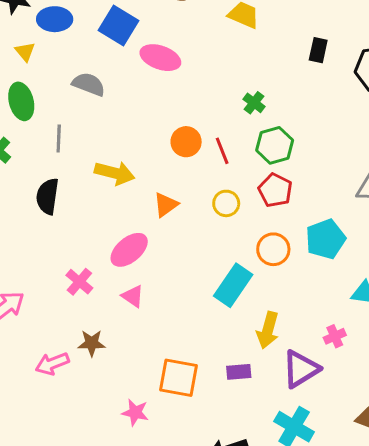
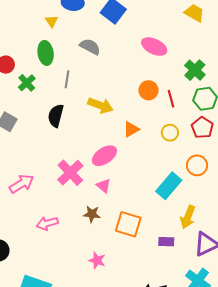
pink ellipse: (160, 58) -> (154, 47), moved
green cross: (254, 103) -> (195, 70), size x1.5
pink cross: (79, 282) -> (70, 173), size x1.5
brown star: (92, 343) -> (92, 214), moved
orange square: (179, 378) -> (128, 224), moved

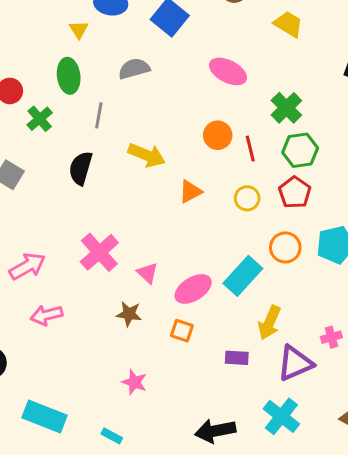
gray semicircle: (90, 47) -> (134, 69), turned -45
pink ellipse: (104, 156) -> (193, 289), moved
pink arrow: (47, 223) -> (46, 315), moved
orange square: (128, 224) -> (182, 331), size x0.6

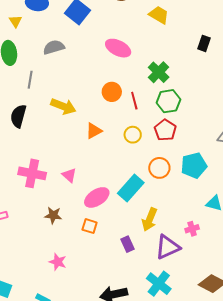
pink cross: (99, 252) -> (32, 173), turned -36
pink triangle: (147, 273) -> (69, 175), moved
purple rectangle: (237, 358) -> (128, 244), turned 63

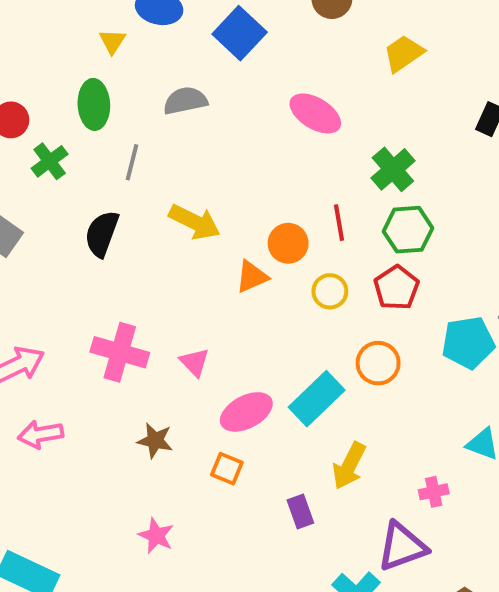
yellow trapezoid: (159, 15) -> (403, 53), turned -70
orange circle: (112, 92) -> (288, 243), moved
cyan pentagon: (194, 165) -> (468, 343), moved
purple triangle: (168, 247) -> (402, 547), moved

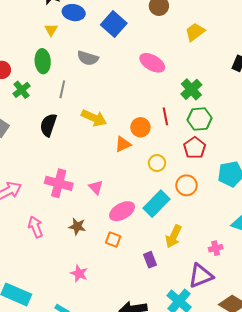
gray semicircle: (185, 101) -> (88, 58), turned -150
yellow circle: (330, 291) -> (157, 163), moved
pink arrow: (40, 434) -> (36, 227), moved, turned 80

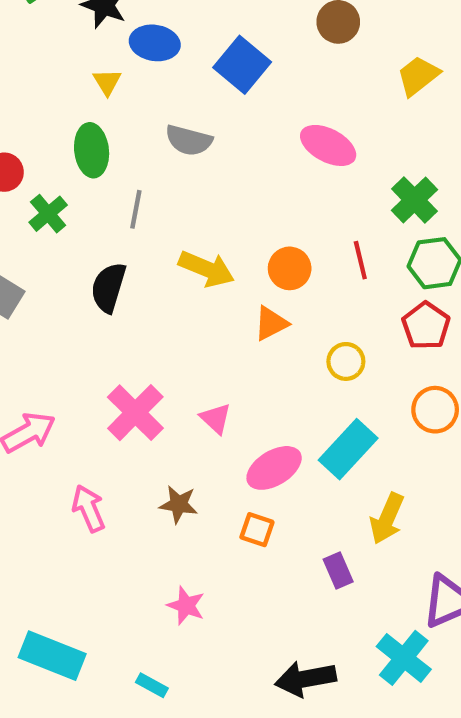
orange circle: (140, 127) -> (290, 268), moved
pink cross: (59, 183) -> (135, 413), turned 32
orange circle: (186, 185) -> (435, 410), moved

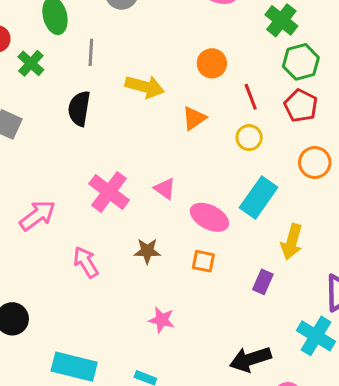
red line: (360, 260) -> (251, 97), moved
orange circle: (290, 268) -> (212, 63), moved
pink ellipse: (274, 468) -> (209, 217), turned 66
purple rectangle: (338, 571) -> (263, 282), turned 55

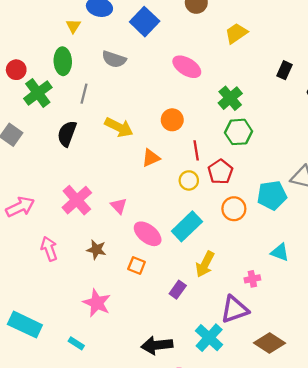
green cross: (31, 63) -> (38, 93), size x1.4
red pentagon: (301, 106) -> (220, 172), moved
pink star: (162, 320) -> (97, 303), size x1.4

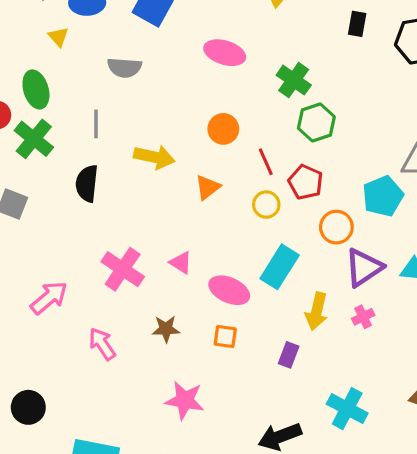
green ellipse: (63, 61) -> (36, 89), moved
pink cross: (252, 279) -> (363, 317), moved
purple triangle: (235, 309) -> (364, 268), moved

